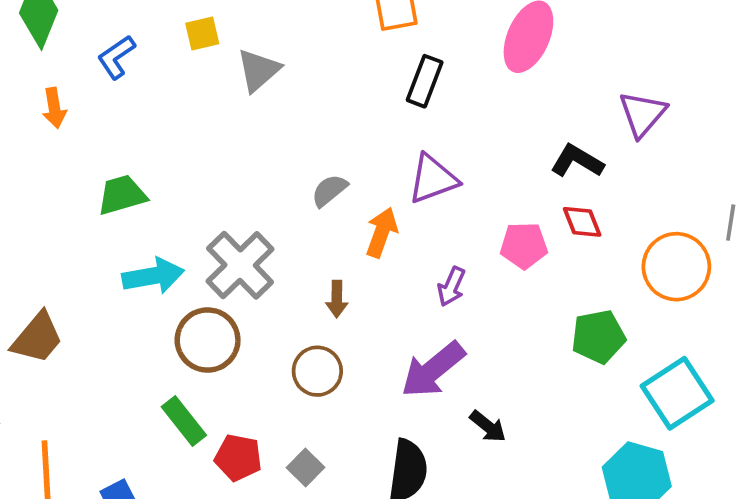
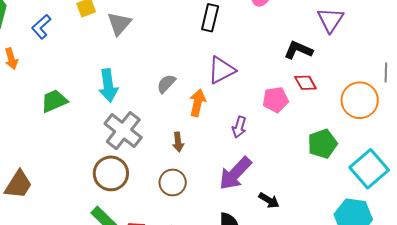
cyan arrow: (153, 276) -> (108, 85), moved, turned 100

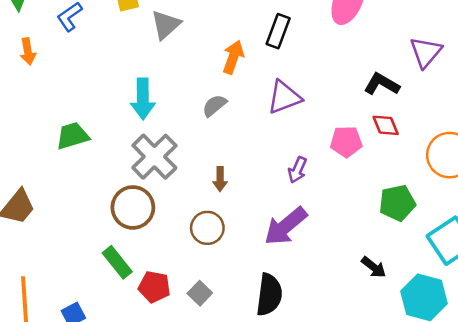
green trapezoid: (54, 101) -> (73, 136), moved
orange arrow: (198, 103) -> (233, 57), moved
black arrow: (269, 200) -> (374, 267), moved

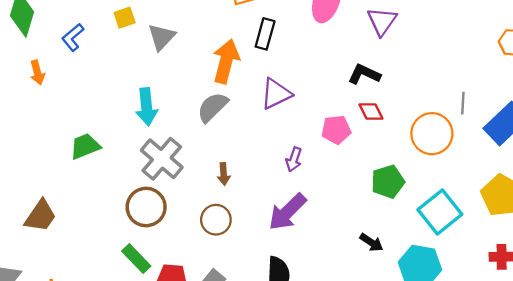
purple triangle: (426, 52) -> (382, 21), moved
orange arrow: (233, 57) -> (226, 61), size x1.4
gray semicircle: (214, 106) -> (213, 107), size x1.4

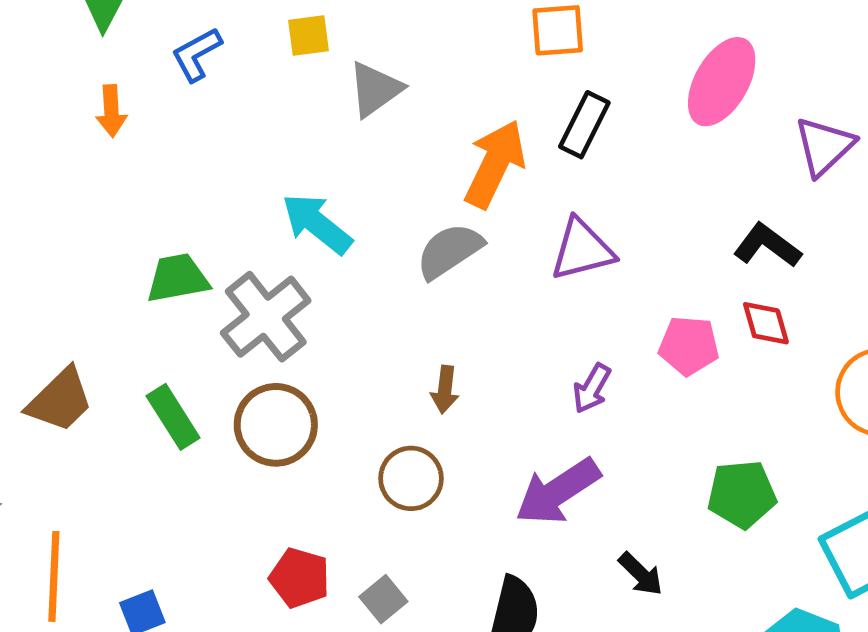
cyan arrow: (147, 107) -> (317, 224), turned 123
gray cross: (162, 159) -> (266, 317), moved
green pentagon: (388, 182) -> (742, 494), moved
black arrow: (371, 242) -> (641, 574), moved
green rectangle: (136, 259) -> (173, 417), moved

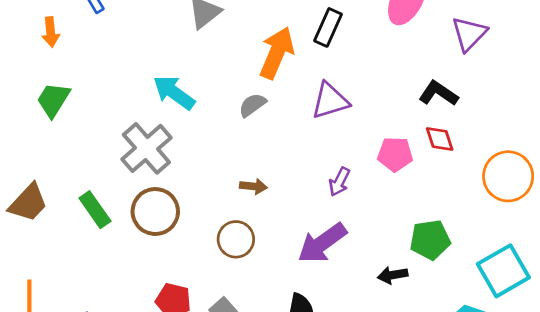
gray semicircle: (449, 251) -> (252, 105), size x0.7
green trapezoid: (178, 278) -> (53, 100), moved, turned -45
brown arrow: (445, 390) -> (253, 186), turned -88
black arrow: (641, 574) -> (393, 275), moved, turned 128

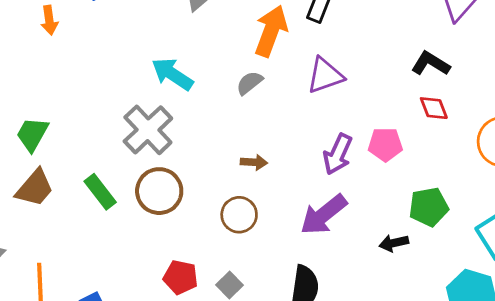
green trapezoid: (53, 100) -> (32, 134), moved
pink pentagon: (395, 154) -> (385, 145), moved
purple arrow: (339, 182) -> (338, 154), size x1.4

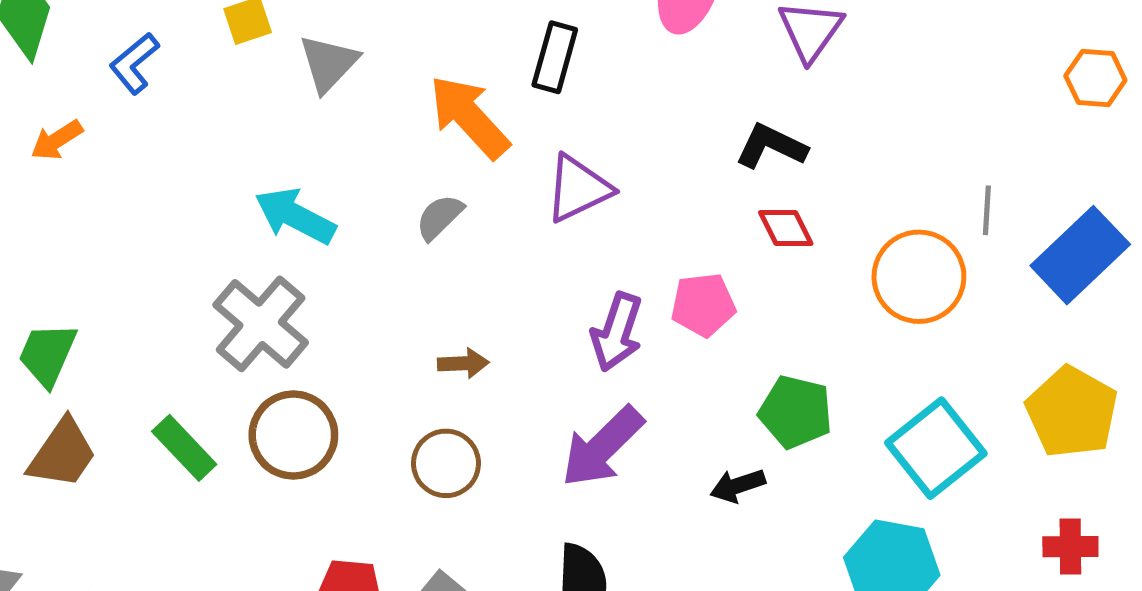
orange arrow: (49, 20) -> (57, 140), turned 72
orange arrow: (271, 31) -> (469, 117), turned -57
green pentagon: (429, 207) -> (796, 412), turned 30

